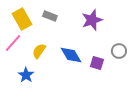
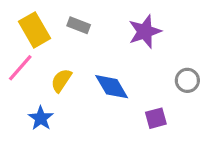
purple square: (97, 63) -> (156, 118), moved, turned -32

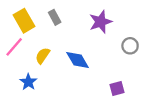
gray rectangle: (79, 25) -> (55, 17), turned 40
gray circle: (187, 80) -> (130, 46), moved
purple square: (156, 118) -> (117, 88), moved

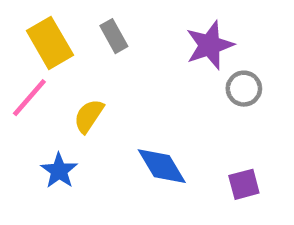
gray circle: (130, 46) -> (244, 89), moved
blue diamond: (78, 60) -> (162, 166), moved

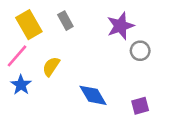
blue star: (59, 171) -> (21, 85), moved

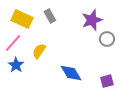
yellow rectangle: (29, 25) -> (22, 19), turned -35

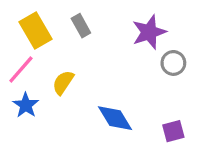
yellow rectangle: (22, 19) -> (36, 31), turned 35

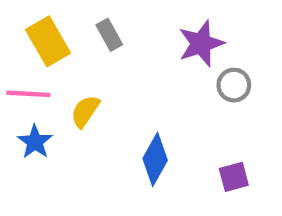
pink line: (21, 69) -> (28, 94), turned 52
blue diamond: (115, 118) -> (155, 159), turned 60

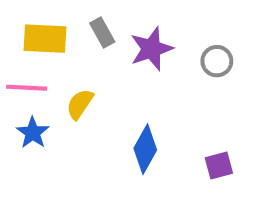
yellow rectangle: (48, 41) -> (45, 39), turned -57
purple star: (201, 44) -> (151, 49), moved
gray circle: (234, 85) -> (217, 61), moved

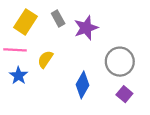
yellow rectangle: (45, 39) -> (25, 22), turned -60
gray circle: (217, 61) -> (120, 62), moved, size x1.6
purple square: (219, 165) -> (124, 94), turned -35

